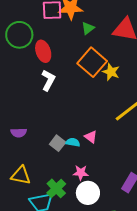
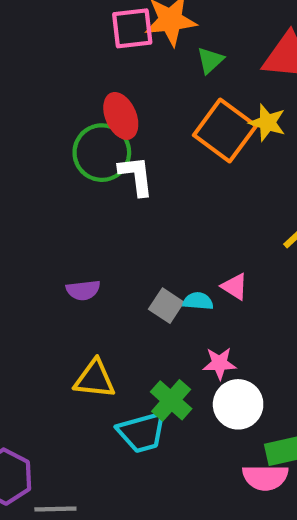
green circle: (19, 35) -> (102, 153), moved
yellow star: (111, 72) -> (267, 123), moved
white L-shape: (48, 80) -> (136, 176), turned -30

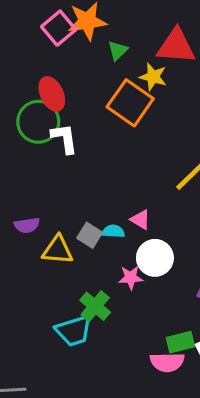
pink square: (132, 28) -> (59, 28), turned -32
yellow star: (267, 123) -> (153, 77), moved
yellow triangle: (95, 379) -> (58, 250), moved
white circle: (238, 404) -> (155, 258), moved

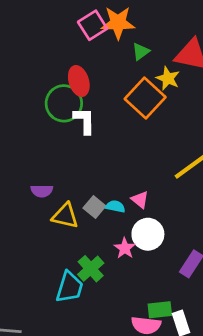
pink star: (131, 278) -> (125, 248), turned 30
cyan trapezoid: (74, 331) -> (70, 287), turned -64

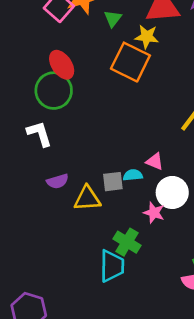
white L-shape: (84, 121) -> (39, 134), moved
gray square: (94, 207) -> (113, 182), turned -30

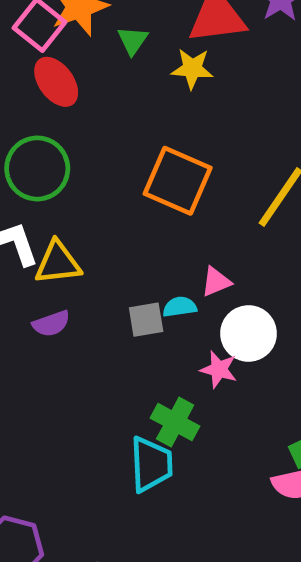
orange square: (130, 62) -> (178, 181), moved
red ellipse: (62, 65) -> (56, 82), moved
pink triangle: (155, 161) -> (216, 282), turned -42
yellow triangle: (87, 198) -> (58, 263), moved

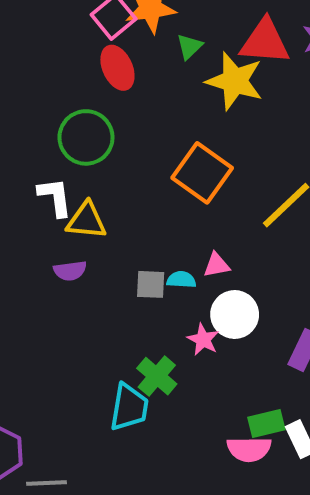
yellow star: (192, 69) -> (235, 81), size x1.6

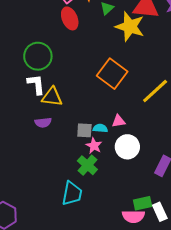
green circle: (86, 137) -> (38, 56), moved
pink star: (203, 340) -> (94, 146), moved
green cross: (157, 376) -> (87, 165), moved

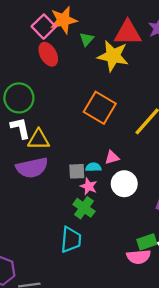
purple semicircle: (43, 123) -> (32, 168), size x1.8

